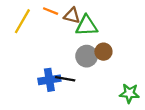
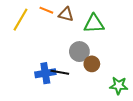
green triangle: (87, 26) -> (94, 24), moved
brown circle: (103, 52) -> (92, 64), moved

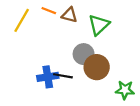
green triangle: (94, 24) -> (99, 25), turned -40
brown circle: (92, 64) -> (97, 67), size x1.5

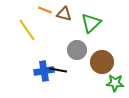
yellow line: (22, 20) -> (27, 30), moved, turned -65
brown circle: (97, 67) -> (102, 62), moved

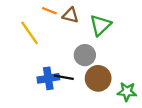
brown circle: (102, 62) -> (98, 78), moved

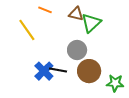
brown triangle: (70, 15) -> (76, 14), moved
blue cross: (48, 78) -> (44, 71), turned -36

